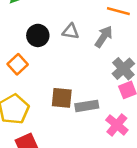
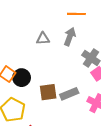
black circle: (38, 35) -> (22, 78), moved

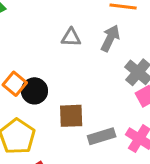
gray rectangle: (69, 94) -> (102, 136), moved

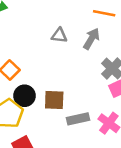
black circle: (34, 91) -> (25, 96), moved

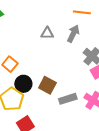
brown square: (54, 100) -> (47, 85), turned 30

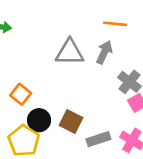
gray triangle: (47, 33) -> (70, 52), size x1.6

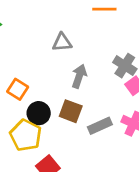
gray triangle: (70, 52) -> (62, 42), size x0.7
gray arrow: (104, 52) -> (79, 76), moved

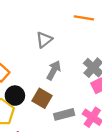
gray triangle: (62, 42) -> (44, 40), turned -42

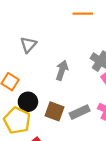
gray triangle: (44, 40) -> (28, 45), moved
brown square: (42, 98) -> (55, 111), moved

